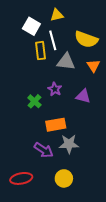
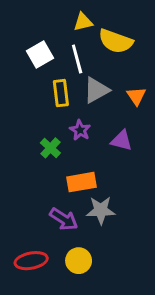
white square: (31, 26) -> (40, 55), moved, turned 30
yellow semicircle: (86, 39) -> (116, 41), moved
yellow rectangle: (41, 51) -> (61, 93), moved
gray triangle: (66, 62) -> (96, 90), turned -36
yellow circle: (64, 178) -> (79, 261), moved

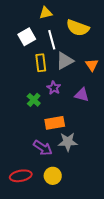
yellow triangle: (83, 22) -> (46, 13), moved

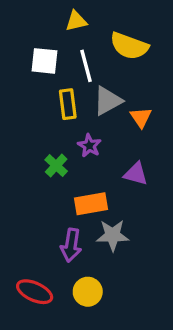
white square: (27, 37) -> (45, 61), turned 36
orange triangle: (92, 65) -> (141, 117), moved
purple triangle: (82, 95) -> (136, 174), moved
purple arrow: (43, 148) -> (71, 245), turned 66
red ellipse: (21, 176) -> (35, 292), turned 35

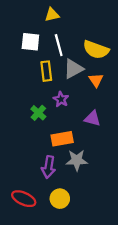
yellow semicircle: (129, 46) -> (96, 50), moved

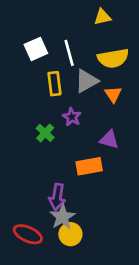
yellow triangle: (52, 15) -> (102, 17), moved
white square: (30, 42) -> (36, 49), turned -30
yellow semicircle: (96, 50) -> (113, 58), turned -30
orange rectangle: (62, 139) -> (89, 166), moved
gray star: (77, 160) -> (62, 217), moved, turned -30

